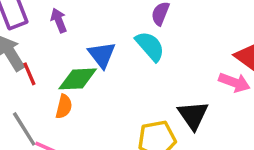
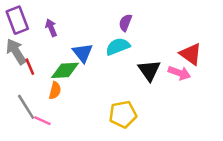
cyan semicircle: (150, 46) -> (118, 47), turned -70
black triangle: (193, 115) -> (149, 70), moved

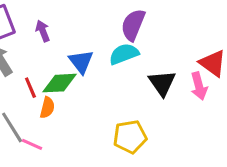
purple semicircle: (125, 23) -> (133, 25), size x1.5
red line: (30, 67) -> (30, 88), moved
pink arrow: (179, 73) -> (199, 86), turned 55

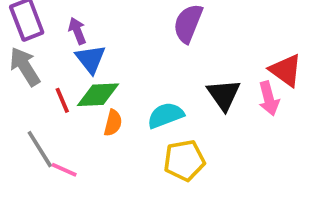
cyan semicircle: (124, 54) -> (166, 115), moved
blue triangle: (81, 62) -> (90, 59), moved
orange semicircle: (47, 108) -> (113, 123), moved

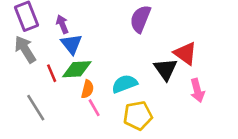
red triangle: (286, 70) -> (185, 53), moved
pink arrow: (269, 98) -> (197, 90), moved
pink line: (64, 170) -> (94, 108), moved, turned 36

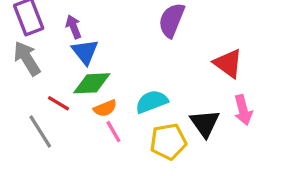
black triangle: (166, 69) -> (205, 123), moved
red line: (52, 73) -> (59, 103), moved, turned -36
orange semicircle: (87, 89) -> (105, 108), turned 54

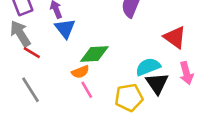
green diamond: (92, 83) -> (94, 54), moved
cyan semicircle: (152, 102) -> (148, 67), moved
red line: (59, 103) -> (32, 53), moved

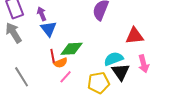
red triangle: (175, 37) -> (135, 36), turned -42
red line: (32, 53) -> (53, 56), moved, turned 48
pink line: (87, 90) -> (66, 77), turned 72

